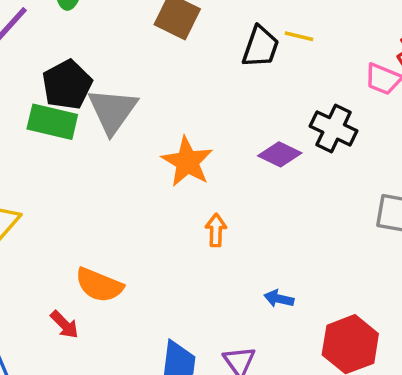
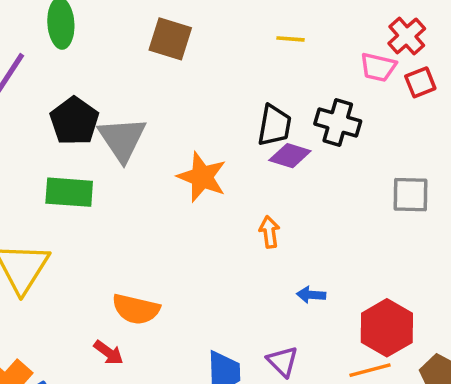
black trapezoid: (260, 47) -> (274, 125), moved
green rectangle: (52, 122) -> (69, 192), moved
orange arrow: (216, 230) -> (269, 232), moved

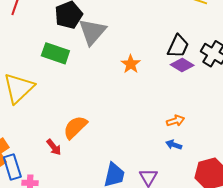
orange star: (202, 177) -> (131, 64), size x0.7
orange arrow: (269, 232) -> (175, 121), moved, turned 66
orange semicircle: (136, 309) -> (75, 127), turned 108

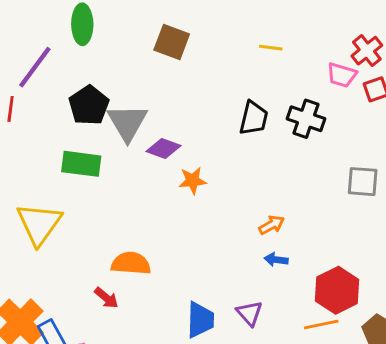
orange star: (131, 64) -> (193, 181), moved, turned -30
purple diamond: (182, 65) -> (163, 148), moved
orange semicircle: (75, 127) -> (131, 263), turned 60

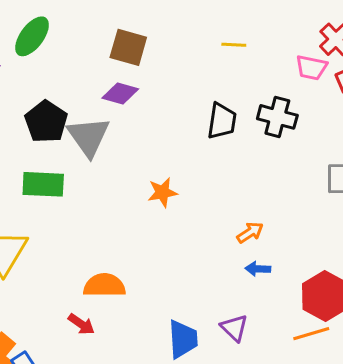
green ellipse: (82, 24) -> (32, 36), turned 42
purple diamond: (163, 148) -> (120, 94), moved

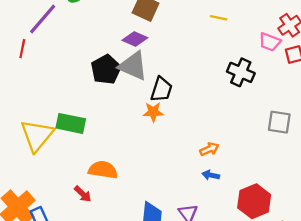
black trapezoid: (222, 121) -> (161, 89), moved
black pentagon: (46, 122) -> (106, 69), moved
gray triangle: (88, 137) -> (133, 66), moved, turned -40
green rectangle: (43, 184) -> (71, 123), moved

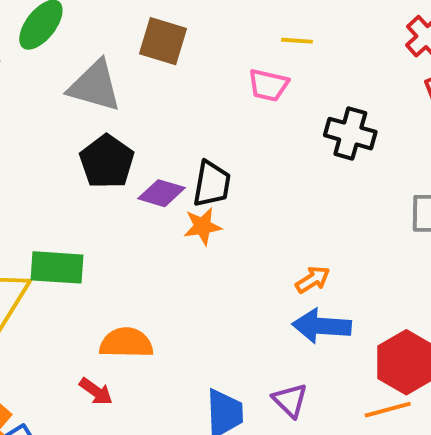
purple diamond: (135, 39) -> (161, 193), moved
pink trapezoid: (270, 42) -> (268, 85), moved
gray triangle: (133, 66) -> (95, 86), moved
blue arrow: (211, 175) -> (322, 326), size x1.8

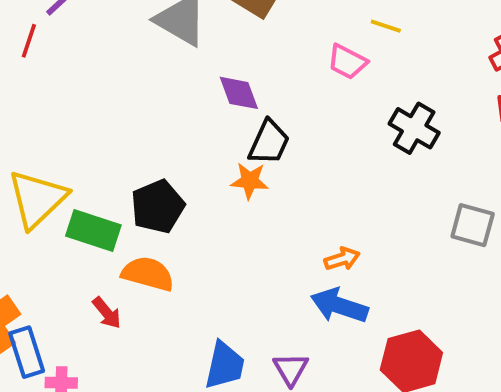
black pentagon: (107, 162) -> (158, 207), moved
purple diamond: (161, 193) -> (239, 93), moved, turned 39
green rectangle: (57, 267) -> (93, 230), moved

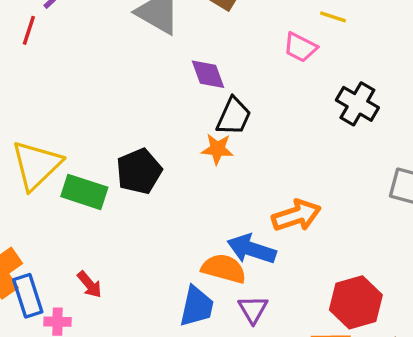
orange arrow: (342, 259) -> (296, 215), size x1.6
orange semicircle: (148, 274) -> (224, 269), moved
blue arrow: (339, 306) -> (252, 249), moved
red arrow: (107, 313) -> (90, 285), moved

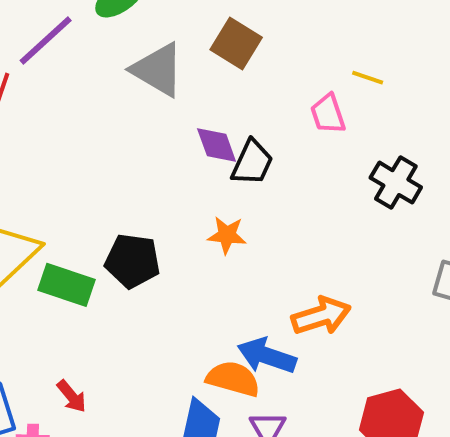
pink trapezoid: (300, 47) -> (328, 114), turned 44
black trapezoid: (234, 116) -> (252, 163), moved
black pentagon: (139, 171) -> (133, 261), turned 30

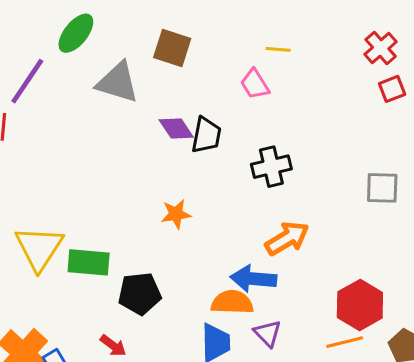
black cross: (396, 183) -> (271, 167), moved, turned -30
orange star: (227, 235) -> (176, 214), moved
black pentagon: (133, 261) -> (140, 294), moved

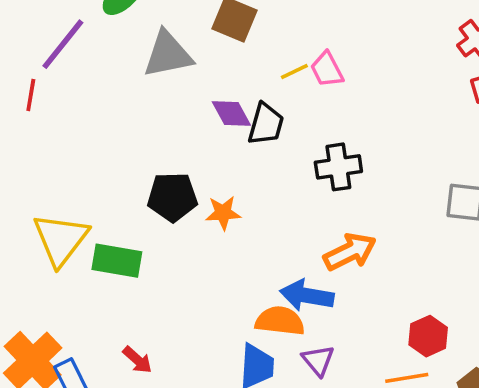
yellow line: (278, 49) -> (294, 71), moved, turned -35
gray triangle: (118, 82) -> (168, 54), turned -33
black pentagon: (140, 294) -> (172, 197), moved
red hexagon: (360, 305) -> (428, 336), size x0.7

